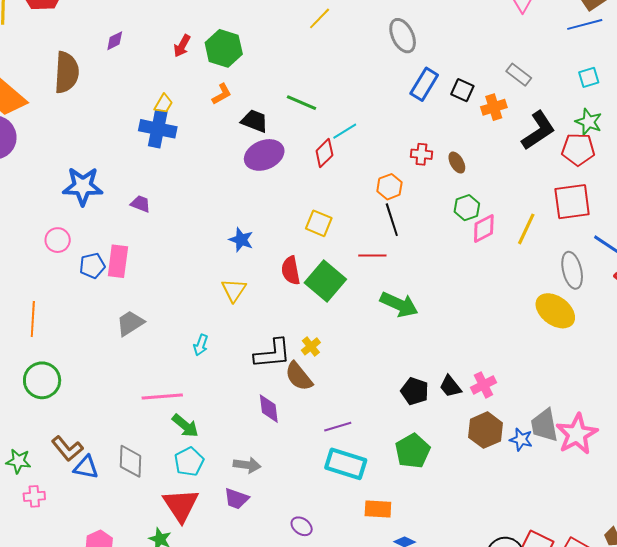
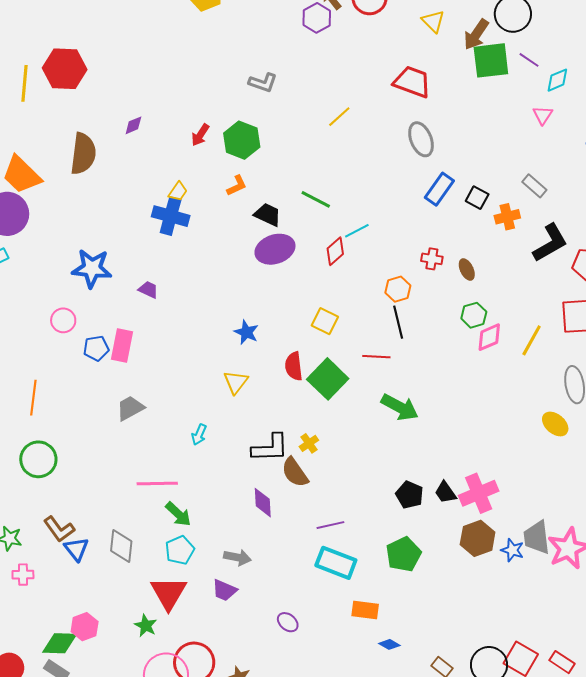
yellow ellipse: (555, 311) -> (555, 424), size x0.7
pink cross: (484, 385) -> (479, 493), size x1.5
blue triangle: (86, 467) -> (76, 549), turned 36

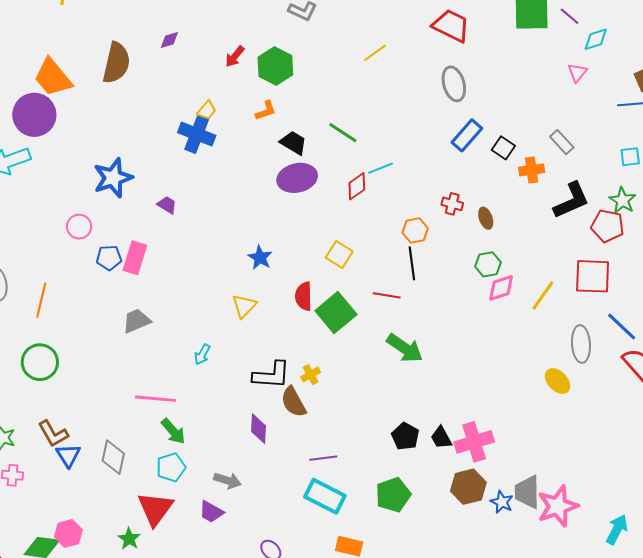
blue star: (92, 268) -> (113, 178), turned -30

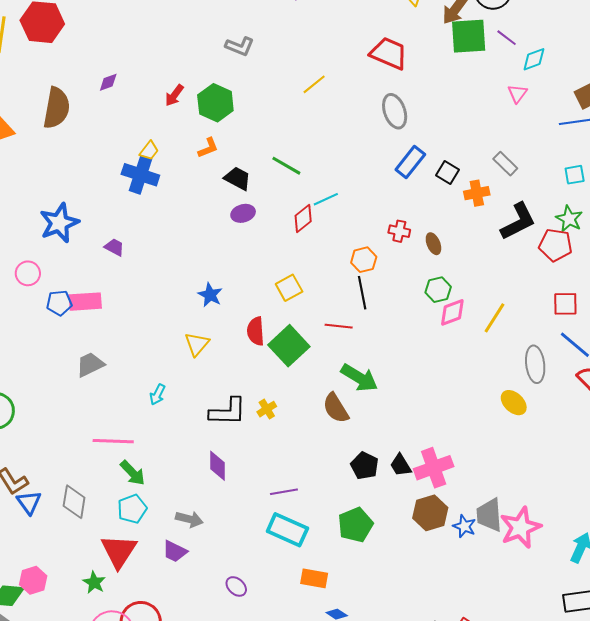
purple ellipse: (297, 178) -> (243, 213), size x0.6
yellow square: (339, 255) -> (289, 288), turned 32
pink rectangle: (135, 258) -> (85, 302), turned 72
red square: (593, 276) -> (565, 304), moved, size x0.7
brown semicircle: (294, 402) -> (336, 408), moved

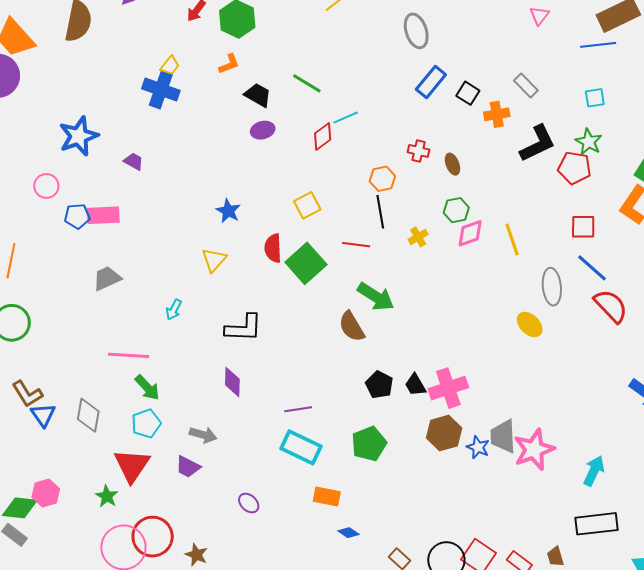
yellow line: (495, 318) -> (512, 239), turned -52
yellow cross: (267, 409) -> (418, 237), moved

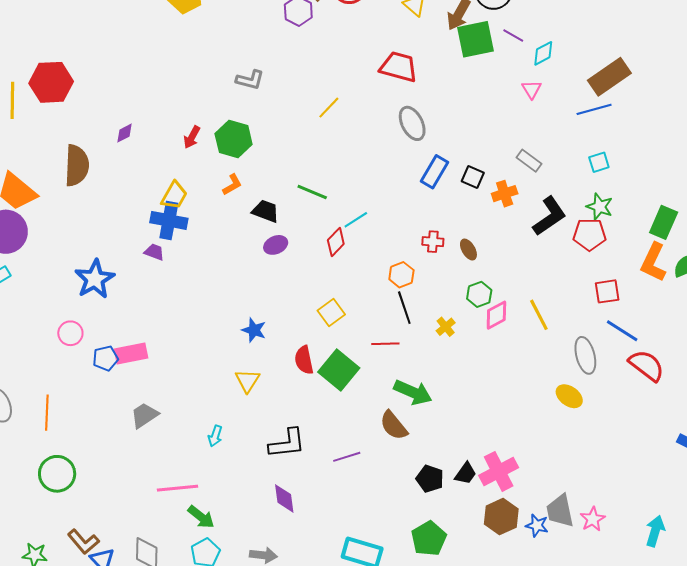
yellow trapezoid: (170, 66) -> (174, 195), size x1.4
purple trapezoid: (134, 161) -> (154, 252), moved
black trapezoid: (415, 385) -> (465, 473), turned -105
purple line: (298, 409) -> (347, 457), moved
pink star: (534, 450) -> (593, 519), size x0.6

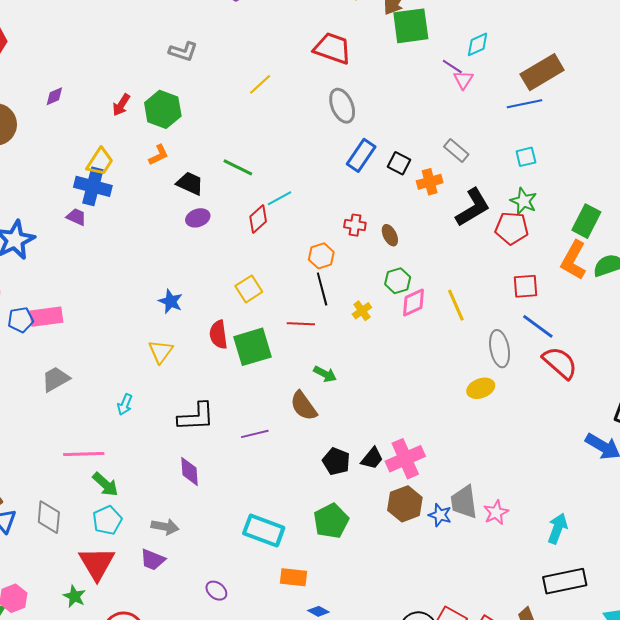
purple line: (513, 36) -> (452, 67), moved
green square: (339, 370) -> (253, 347), turned 30
green arrow: (413, 392) -> (325, 374), size x0.6
yellow ellipse: (569, 396) -> (481, 388), turned -60

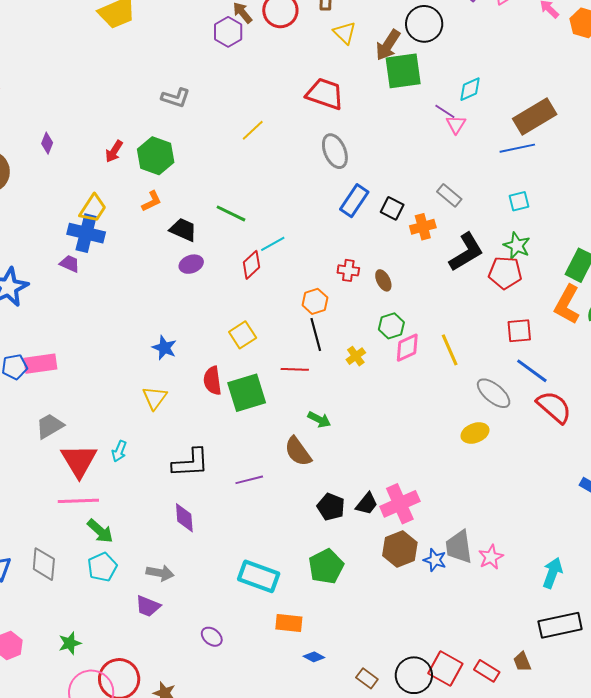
purple diamond: (54, 96) -> (47, 143), turned -45
gray ellipse: (500, 349) -> (494, 393), turned -39
red triangle: (97, 563) -> (79, 461), moved
green star: (74, 596) -> (70, 643), turned 30

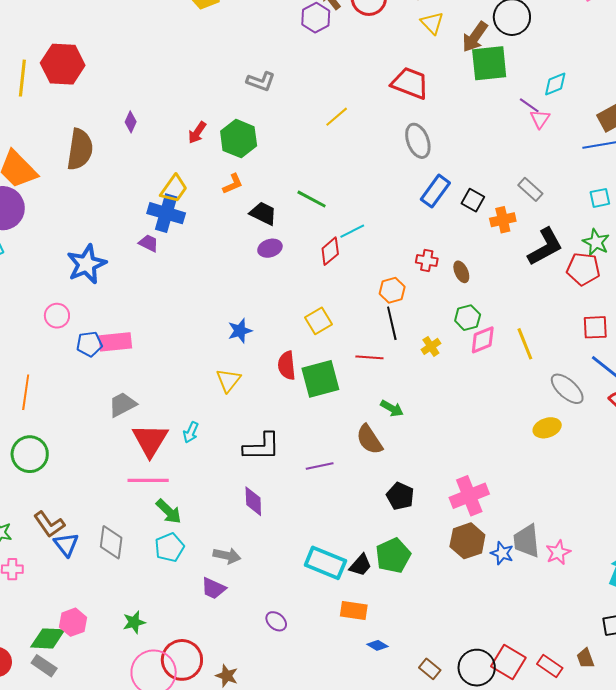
blue star: (164, 348) -> (240, 331), turned 30
black trapezoid: (367, 504) -> (361, 565), moved

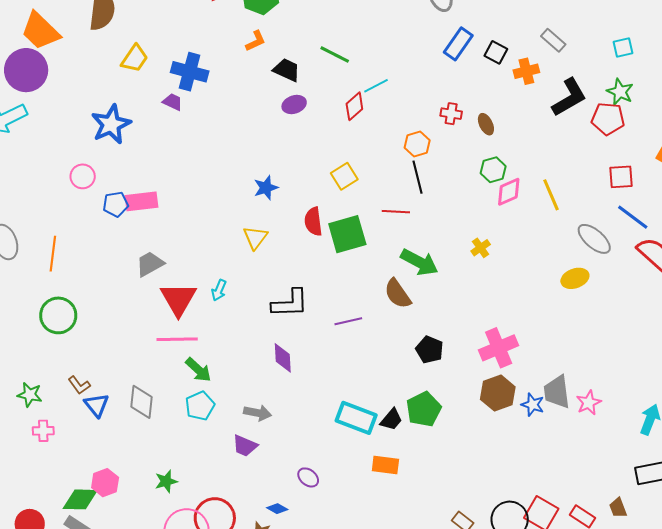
yellow trapezoid: (174, 189) -> (135, 59), moved
yellow cross: (431, 346) -> (481, 248), moved
green arrow: (392, 408) -> (419, 262), size x1.6
brown L-shape: (49, 524) -> (79, 385), size x0.7
blue diamond: (377, 645) -> (277, 509), moved

